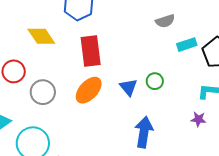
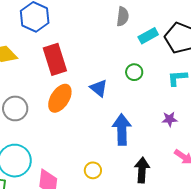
gray semicircle: (165, 21) -> (123, 16), turned -54
green circle: (155, 81) -> (134, 72), moved
purple star: (198, 119) -> (170, 119), moved

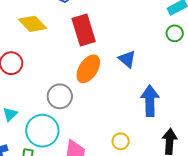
green circle: (134, 72) -> (175, 33), moved
gray circle: (15, 108) -> (60, 96), moved

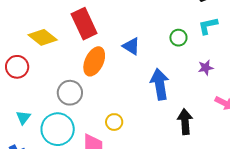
yellow diamond: (33, 24) -> (43, 37), moved
green circle: (175, 33) -> (178, 38), moved
yellow circle: (121, 141) -> (114, 122), moved

